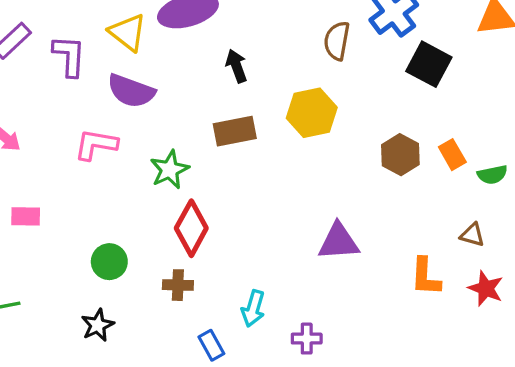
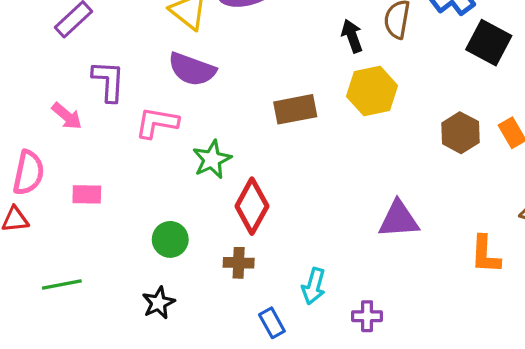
purple L-shape: (69, 56) -> (109, 81), moved
black arrow: (236, 66) -> (352, 36), moved
green star: (170, 170) -> (212, 159), moved

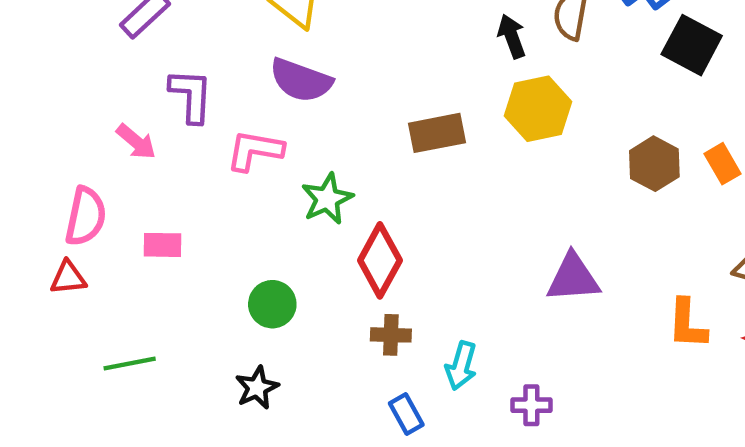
brown cross: (239, 263) -> (391, 335), moved

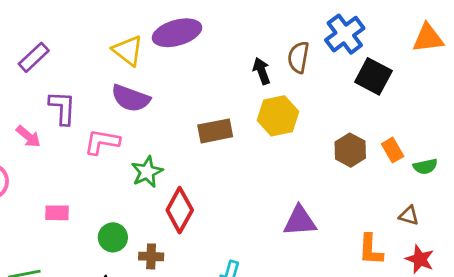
pink rectangle: (163, 245) -> (57, 213), moved
brown cross: (391, 335) -> (151, 256), moved

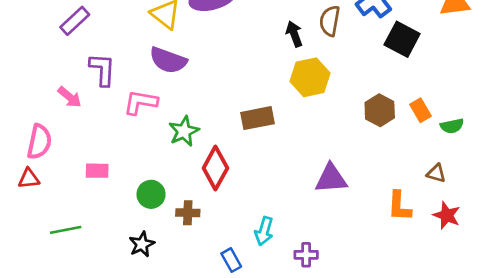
brown rectangle: (215, 131) -> (257, 118), moved

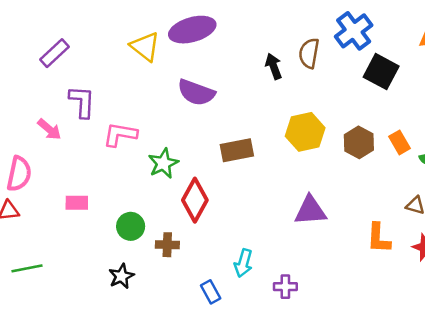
purple semicircle: (168, 60) -> (196, 93), moved
yellow hexagon: (310, 77) -> (305, 132), moved
green line: (66, 230) -> (27, 268), moved

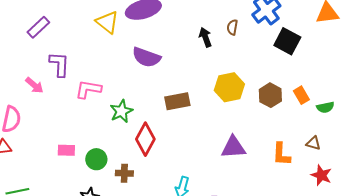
brown semicircle: (309, 53) -> (232, 27), size x0.7
pink rectangle: (77, 203) -> (66, 150), moved
orange L-shape: (379, 238) -> (281, 154), moved

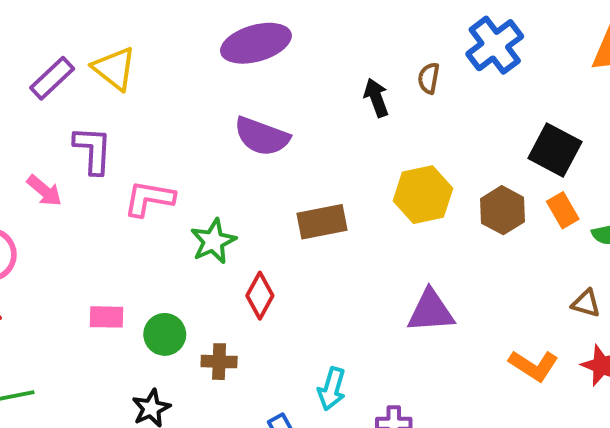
yellow triangle: (107, 22) -> (114, 68), moved
black square: (287, 41) -> (555, 150), moved
red diamond: (145, 139) -> (260, 296), size x0.7
orange L-shape: (281, 154) -> (534, 365), moved, turned -60

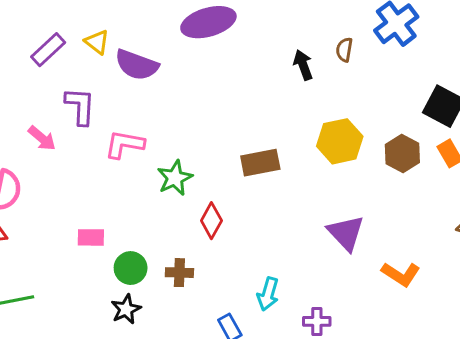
yellow triangle: (114, 68) -> (97, 42), size x0.7
purple semicircle: (262, 136) -> (137, 65), moved
purple triangle: (431, 311) -> (346, 233), turned 51
green circle: (165, 334) -> (131, 268), moved
orange L-shape: (534, 365) -> (401, 274), moved

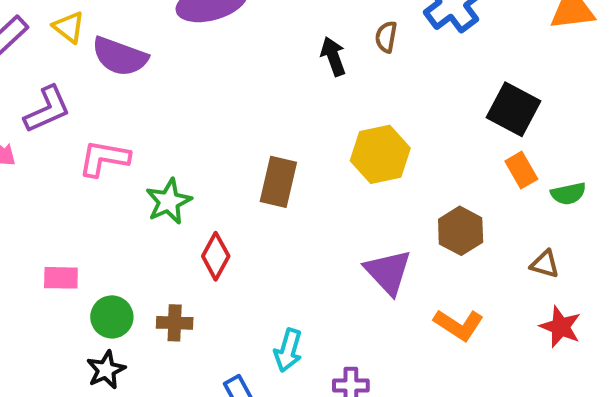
purple L-shape: (80, 106) -> (47, 109), turned 63
brown hexagon: (402, 153) -> (461, 231), moved
brown rectangle: (260, 163) -> (278, 182), turned -66

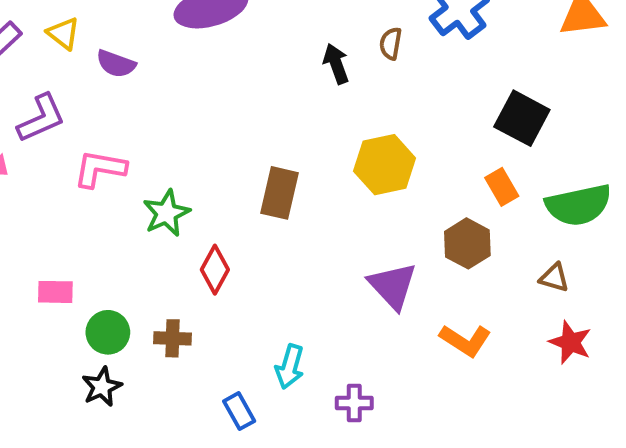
purple semicircle: (120, 56) -> (116, 64), size x0.7
orange rectangle: (521, 170) -> (502, 187), moved
green semicircle: (568, 194) -> (578, 205), size x1.8

